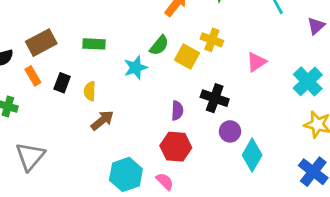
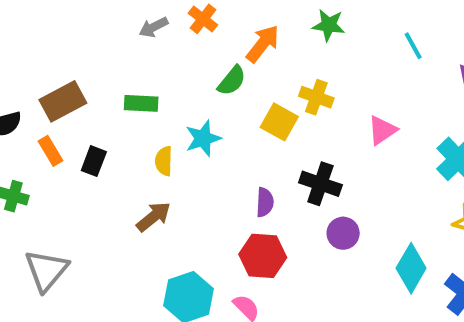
green semicircle: (159, 45) -> (232, 81), moved
yellow semicircle: (90, 91) -> (164, 161), moved
cyan diamond: (252, 155) -> (411, 268), moved

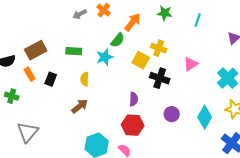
cyan line: (413, 46) -> (198, 20), moved, turned 48
cyan star: (203, 138) -> (105, 57), moved
black cross: (320, 184) -> (160, 78), moved
cyan diamond: (411, 268) -> (205, 117), moved

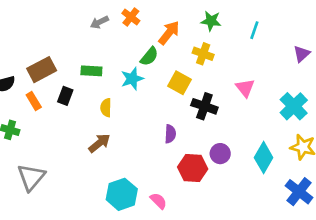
yellow cross: (159, 48) -> (203, 54), moved
pink triangle: (191, 64) -> (245, 88), turned -35
black rectangle: (51, 79) -> (65, 96), moved
red hexagon: (133, 125) -> (193, 168), moved

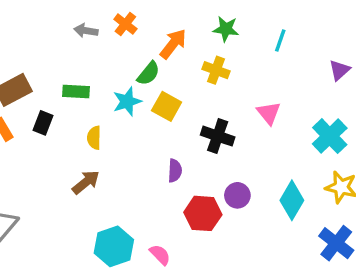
gray arrow: (99, 22) -> (86, 31), turned 36
yellow square: (179, 83) -> (167, 106), moved

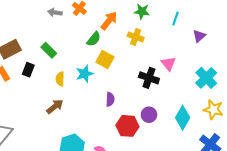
purple triangle: (340, 70) -> (199, 36), moved
green rectangle: (76, 92) -> (49, 50), turned 42
cyan star: (127, 101) -> (85, 74), moved
black cross: (218, 136) -> (149, 78), moved

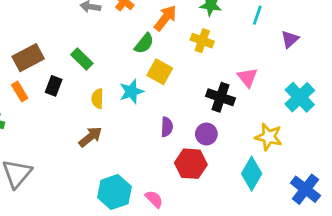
yellow star: (213, 110) -> (269, 137), moved
purple circle: (149, 115) -> (206, 134), moved
cyan diamond: (183, 118) -> (252, 174), moved

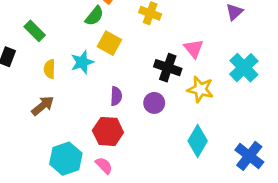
yellow star: (269, 137) -> (200, 89), moved
red hexagon: (191, 164) -> (108, 131), moved

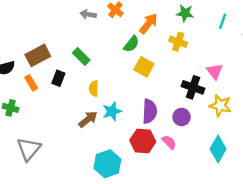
cyan star: (82, 62) -> (112, 111), moved
purple semicircle: (116, 96) -> (150, 111), size x1.5
pink semicircle: (104, 165) -> (169, 142), moved

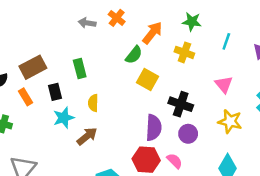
cyan line: (223, 21) -> (226, 41), moved
green rectangle: (81, 57) -> (80, 68), turned 30
black rectangle: (58, 78) -> (55, 92), turned -35
black cross: (193, 87) -> (181, 104), moved
cyan star: (112, 111) -> (64, 118), moved

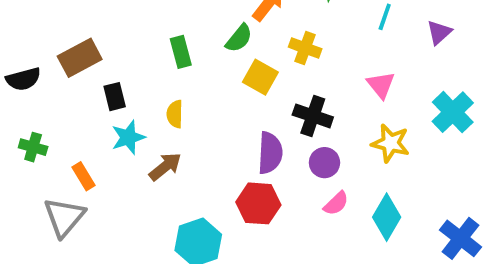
yellow cross: (184, 52) -> (305, 48), moved
green rectangle: (80, 68) -> (181, 52), moved
orange rectangle: (25, 97) -> (84, 176), moved
pink semicircle: (175, 161) -> (336, 203), moved, turned 91

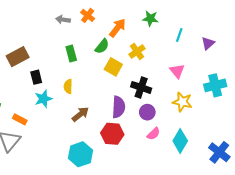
yellow cross: (305, 48) -> (137, 51), turned 35
cyan cross: (453, 112) -> (215, 85), turned 30
brown arrow: (165, 167) -> (80, 114), moved
orange rectangle: (84, 176) -> (20, 119), turned -32

